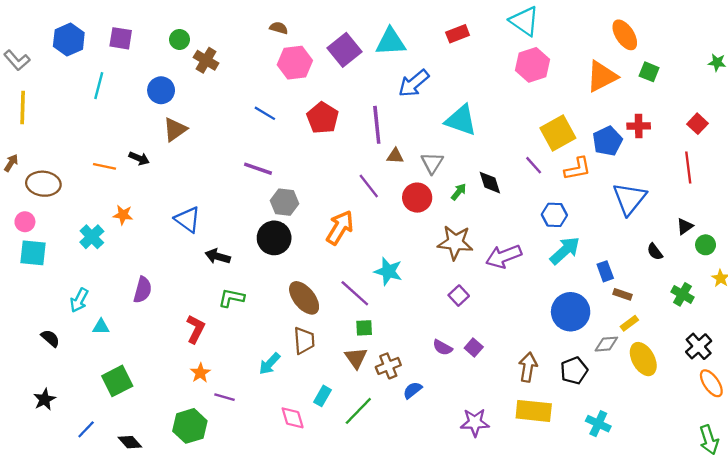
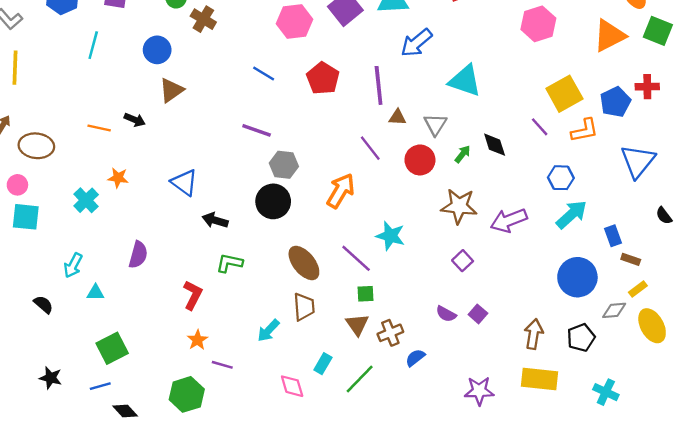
green square: (649, 72) -> (658, 31), size x1.4
black star: (45, 399) -> (51, 378), moved, turned -30
blue line: (86, 429) -> (100, 386), moved, turned 30

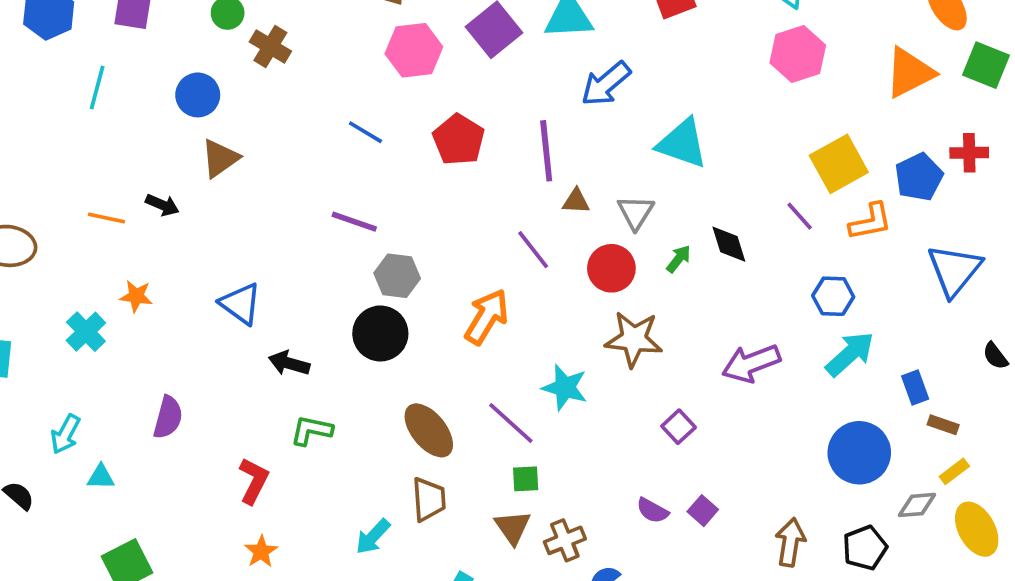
brown star: (459, 206) -> (634, 339), moved

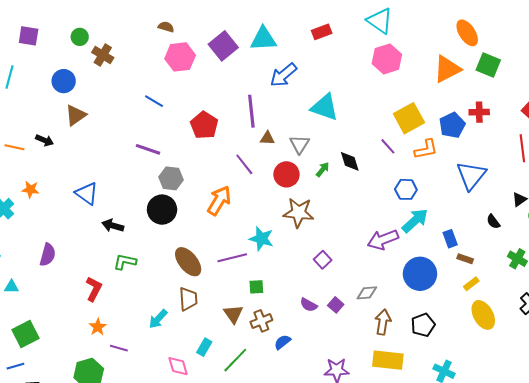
red pentagon: (459, 140) -> (204, 125), moved
purple arrow: (751, 363) -> (383, 240), moved
purple line: (511, 423) -> (232, 258), turned -56
green square: (526, 479) -> (256, 287), moved
gray diamond: (917, 505) -> (367, 293), moved

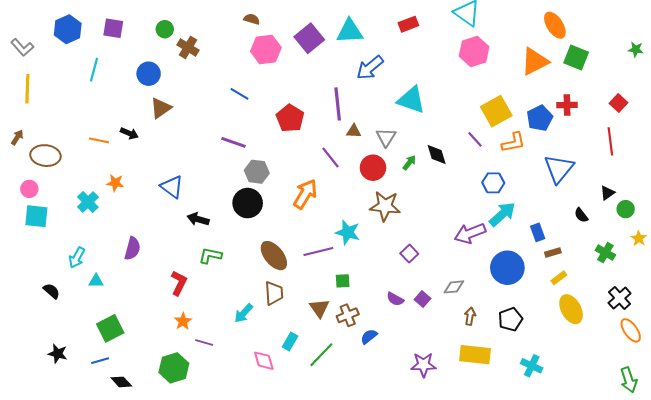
brown rectangle: (465, 259) -> (553, 253), turned -35
brown arrow: (383, 322) -> (470, 316), size x0.7

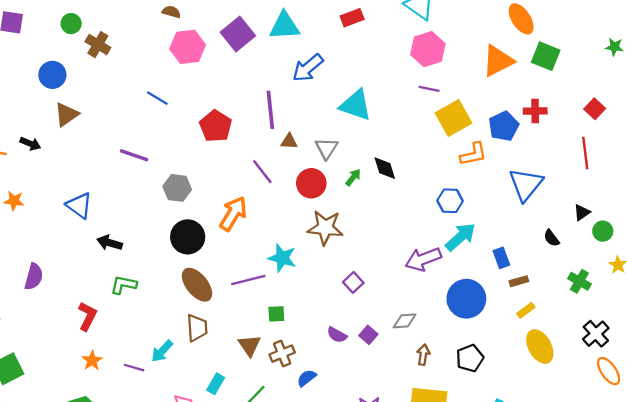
purple line: (475, 139) -> (429, 89), moved, turned -36
purple line: (233, 142) -> (134, 155), moved
black circle: (248, 203) -> (188, 237), moved
purple line: (204, 343) -> (134, 368), moved

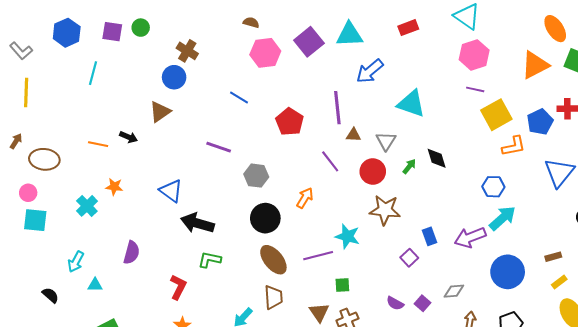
green circle: (71, 24) -> (141, 28), moved
blue circle: (52, 75) -> (174, 77), moved
orange arrow: (233, 214) -> (305, 198), size x0.7
black arrow: (110, 243) -> (197, 223), size x1.5
blue rectangle: (501, 258) -> (430, 236), moved

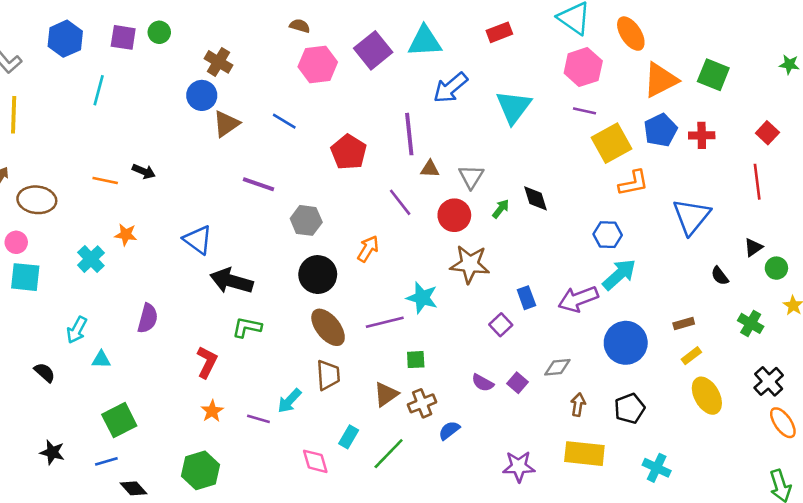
orange ellipse: (555, 29) -> (631, 34), moved
cyan triangle: (411, 104) -> (514, 107), moved, turned 48
brown triangle: (160, 112) -> (226, 124), moved
blue pentagon: (540, 122) -> (660, 130), moved
brown triangle: (319, 312) -> (386, 394), turned 30

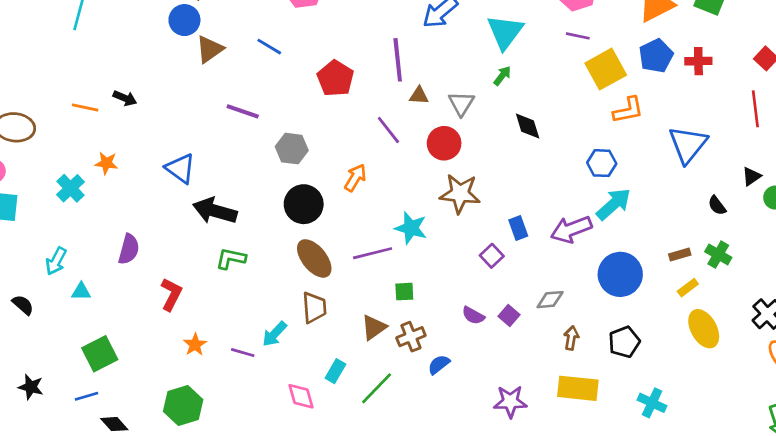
green arrow: (501, 209) -> (502, 76), moved
green cross: (751, 323) -> (718, 255), moved
red L-shape: (207, 362) -> (171, 294), moved

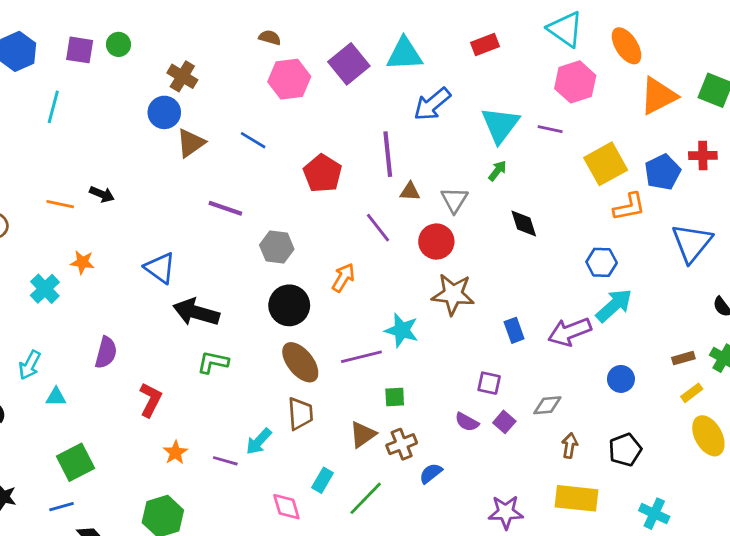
purple line: (578, 36) -> (550, 129), moved
blue pentagon: (656, 56) -> (663, 172), moved
purple square: (492, 256) -> (489, 383), moved, turned -35
blue circle: (620, 274) -> (621, 379), size x0.6

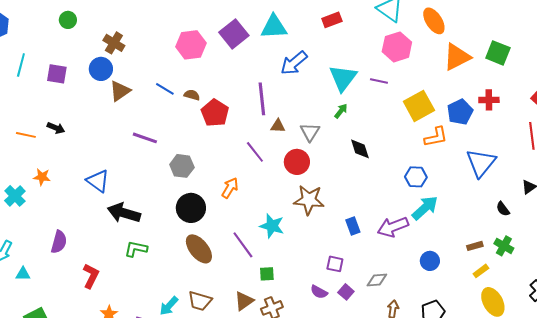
brown semicircle: (270, 37) -> (192, 95), moved
purple square: (80, 50) -> (57, 74), moved
purple line: (361, 357) -> (243, 245), turned 68
brown trapezoid: (300, 414) -> (200, 301), moved, turned 110

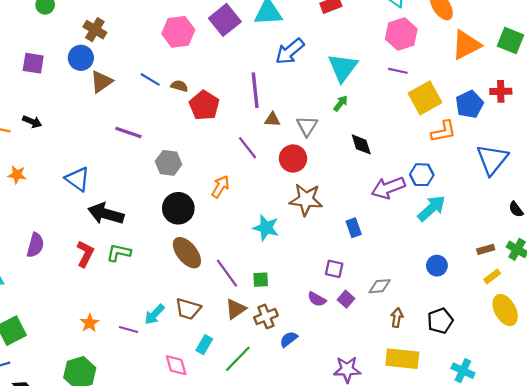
purple line: (379, 81) -> (398, 71), moved
purple arrow: (393, 227) -> (388, 188), moved
purple line: (243, 245) -> (227, 273), moved
red L-shape: (91, 276) -> (85, 254), moved

